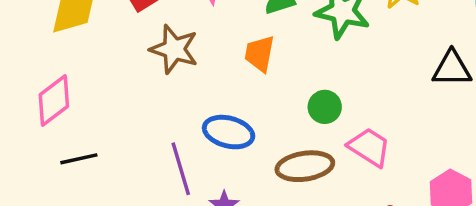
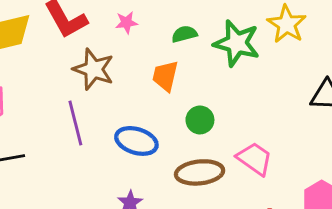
green circle: (325, 107) -> (200, 120), moved
purple line: (181, 169) -> (75, 123), moved

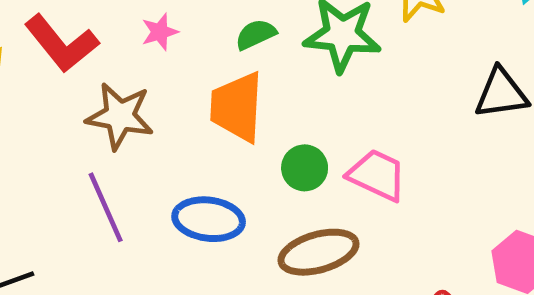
orange trapezoid: (165, 76) -> (237, 107), size x1.4
pink trapezoid: (254, 159) -> (377, 175), moved

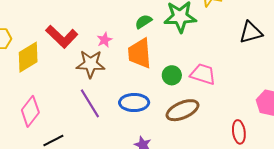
pink star: (160, 32) -> (105, 40), moved

